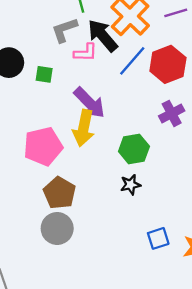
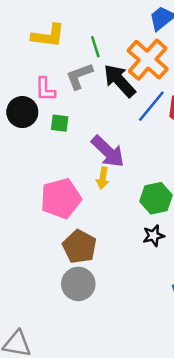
pink L-shape: (85, 53) -> (45, 89), moved, turned 90
yellow arrow: (84, 128) -> (103, 178), size x0.6

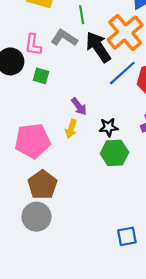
gray L-shape: (79, 76) -> (64, 38), turned 45
purple arrow: (108, 151) -> (79, 106), size x0.6
black star: (154, 236) -> (109, 127), moved

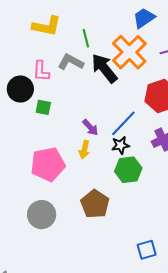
blue line: (122, 73) -> (123, 123), moved
green square: (41, 76) -> (43, 107), moved
brown pentagon: (42, 185) -> (95, 204), moved
gray circle: (36, 217) -> (42, 215), moved

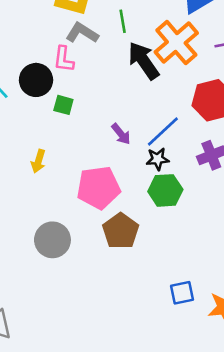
gray L-shape: (71, 62) -> (82, 33), moved
yellow arrow: (84, 150) -> (38, 161), moved
pink pentagon: (48, 164) -> (99, 188), moved

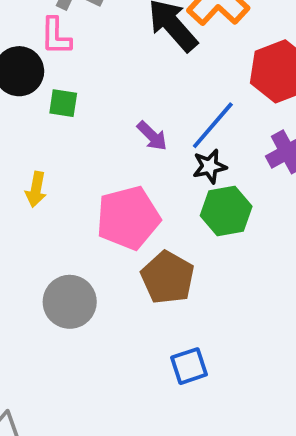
blue square: (182, 293) -> (189, 366), moved

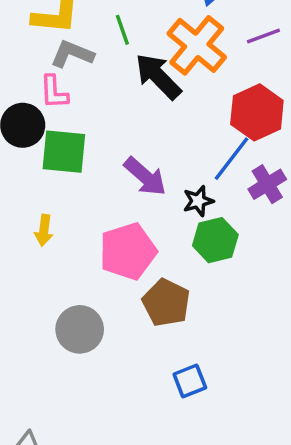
green square: (63, 103) -> (64, 152), size x1.8
blue line: (213, 125) -> (231, 159), moved
purple arrow: (152, 136) -> (145, 177), size x1.5

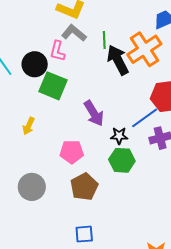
green line: (122, 30) -> (104, 40), moved
pink pentagon: (128, 251) -> (72, 152), size x0.7

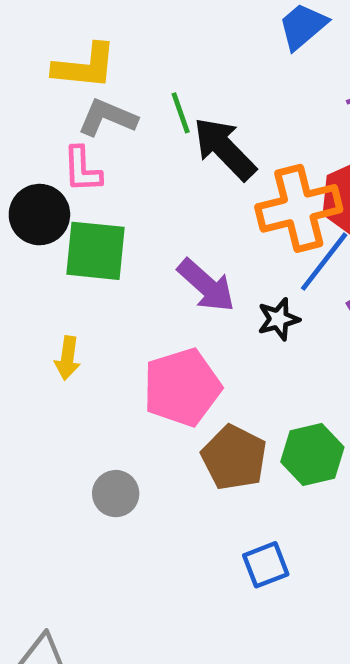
orange cross: (144, 49) -> (299, 208), moved, turned 36
pink pentagon: (72, 152) -> (182, 387), size x1.4
green hexagon: (122, 160) -> (312, 455), moved
gray circle: (32, 187) -> (116, 494), size x0.7

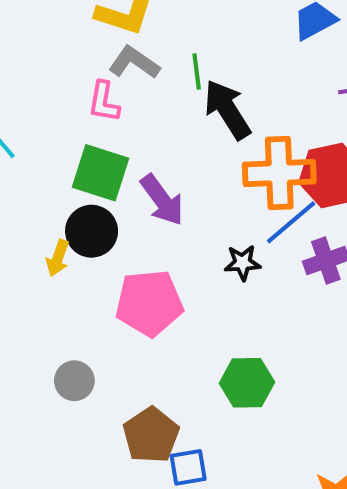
black circle: (39, 215) -> (92, 231), moved
purple arrow: (206, 285) -> (162, 200), moved
brown pentagon: (234, 458) -> (151, 435), moved

